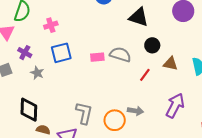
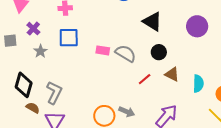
gray L-shape: (84, 113) -> (54, 93), moved

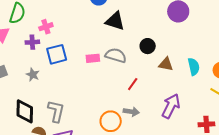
black triangle: (152, 22) -> (115, 21), moved
purple cross: (33, 29) -> (32, 42), moved, turned -32
red line: (145, 79) -> (133, 84), moved

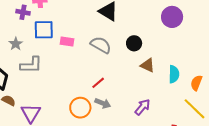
pink rectangle: (93, 58) -> (67, 42), moved
red line: (133, 84) -> (98, 83), moved
purple arrow: (171, 106) -> (142, 107), size x0.7
gray L-shape: (56, 111) -> (31, 65), moved, turned 65

